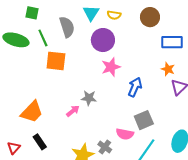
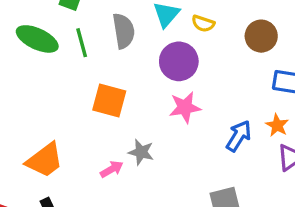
orange square: (56, 61) -> (109, 100), moved
blue arrow: (135, 87) -> (239, 136), moved

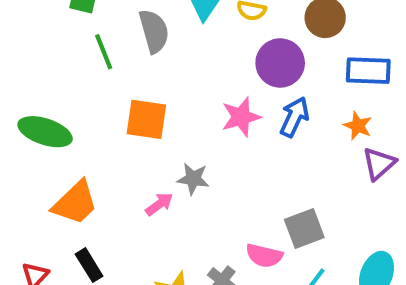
green ellipse: (37, 39) -> (45, 132), moved
purple circle: (179, 61) -> (280, 63), moved
blue arrow: (239, 136) -> (294, 117), moved

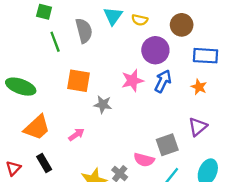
purple triangle: (379, 164) -> (198, 127), moved
gray star: (193, 179) -> (103, 104), moved
pink arrow: (159, 204) -> (76, 135), moved

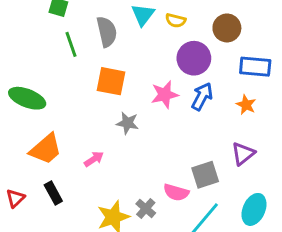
orange square: (79, 81) -> (111, 81), moved

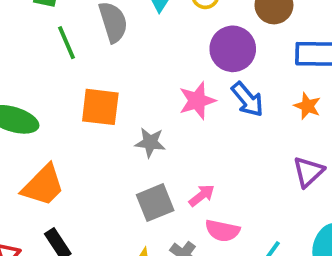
orange square: (111, 81) -> (100, 107), moved
blue arrow: (202, 96) -> (248, 99), turned 116
pink arrow: (94, 159) -> (202, 195), moved
gray square: (205, 175) -> (155, 203), moved

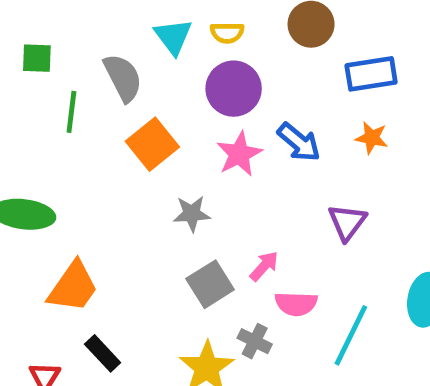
green line: (66, 43) -> (71, 112), turned 40
purple circle: (233, 49) -> (234, 89), moved
orange square: (100, 107) -> (152, 144), moved, turned -36
purple triangle: (308, 172) -> (347, 222), moved

